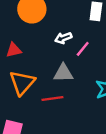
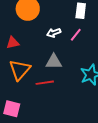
pink line: (83, 49) -> (76, 35), moved

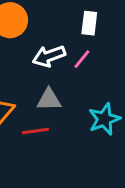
white arrow: (54, 33) -> (49, 56), size x1.5

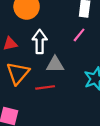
white arrow: (49, 56) -> (40, 42), moved, turned 110

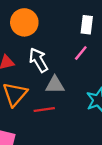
white arrow: (40, 42) -> (38, 60), turned -30

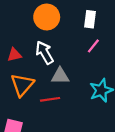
orange circle: (24, 22) -> (47, 17), moved
pink line: (81, 53) -> (93, 46), moved

